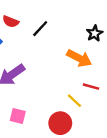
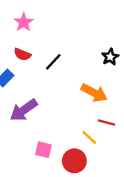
black star: (95, 33) -> (110, 57), moved
pink square: (18, 116) -> (43, 150), moved

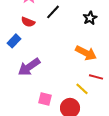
black star: (110, 57) -> (90, 18), moved
black line: (53, 62) -> (53, 12), moved

